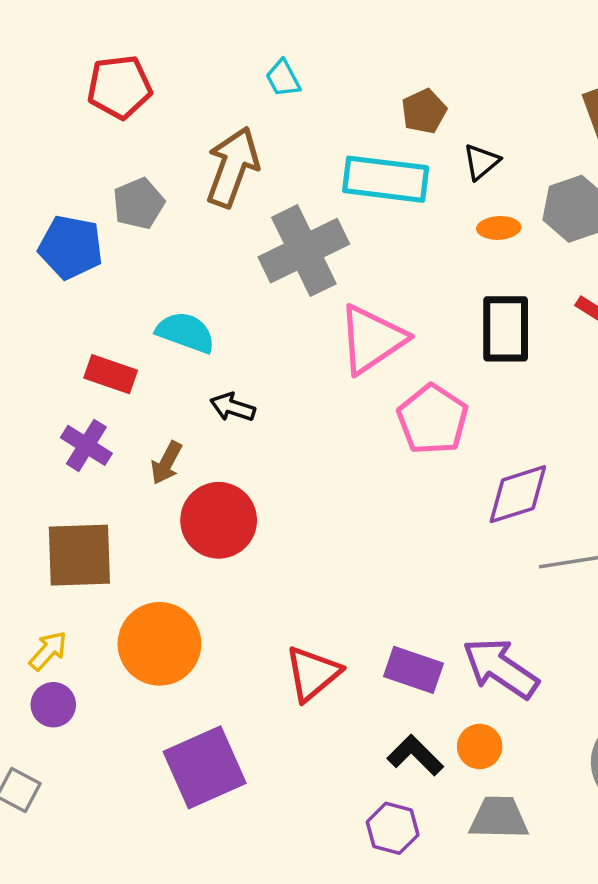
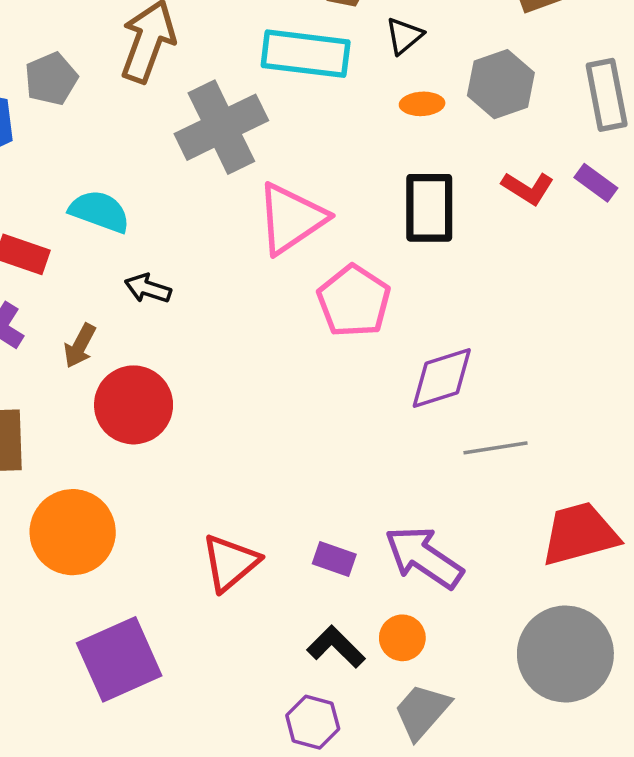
purple rectangle: (413, 670) -> (334, 559), size x0.7
gray trapezoid: (499, 818) -> (422, 711), turned -50

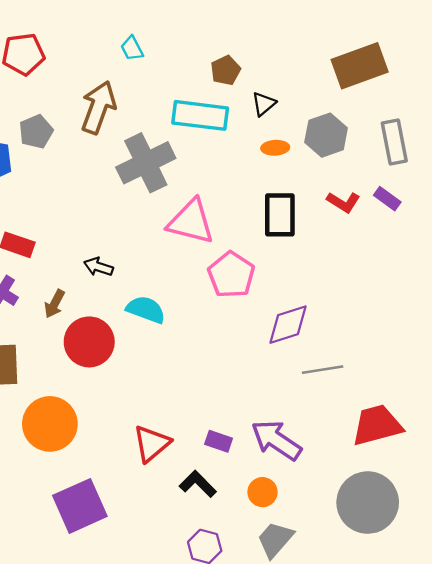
cyan semicircle: (99, 211) -> (146, 310), moved
pink triangle: (291, 219) -> (191, 222), turned 48
black L-shape: (336, 647) -> (198, 484), moved

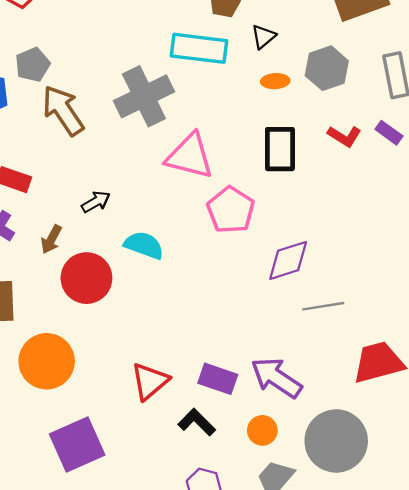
brown arrow: (98, 107) -> (63, 110), moved, turned -54
black arrow: (98, 267) -> (96, 202), turned 132
purple rectangle: (219, 441) -> (218, 379), size x1.4
gray circle: (368, 503) -> (336, 441), moved

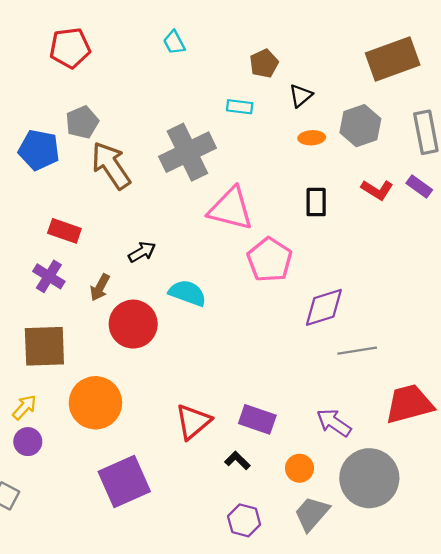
cyan rectangle: (199, 48) -> (240, 107), size x0.5
black rectangle: (280, 149) -> (316, 202), size x0.7
purple arrow: (276, 378) -> (334, 423), moved, size x0.7
black L-shape: (197, 422) -> (237, 460), size x0.7

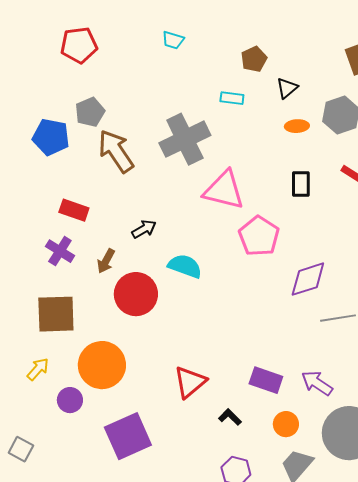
cyan trapezoid: (174, 42) -> (173, 40), turned -45
purple rectangle: (257, 419) -> (266, 380), moved
purple circle: (28, 442) -> (70, 400), moved

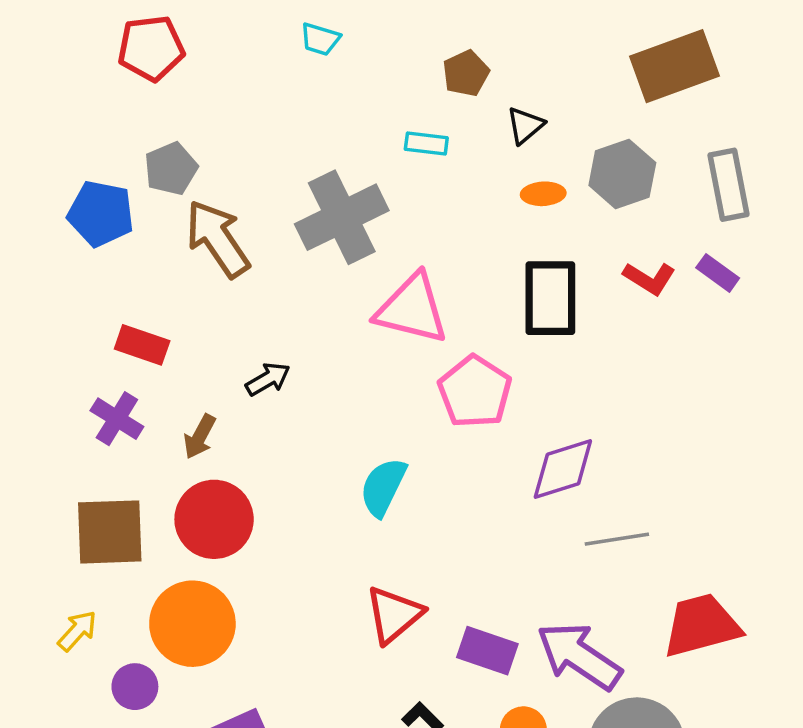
black rectangle: (301, 184) -> (550, 298), size x1.6
cyan semicircle: (185, 266) -> (383, 487), moved, turned -84
red circle: (136, 294) -> (214, 519), moved
red triangle: (190, 382) -> (394, 615), moved
purple arrow: (317, 383) -> (579, 656), size x1.5

